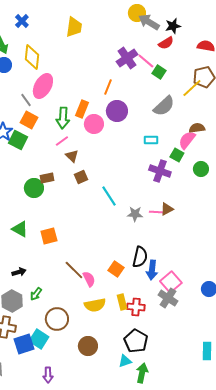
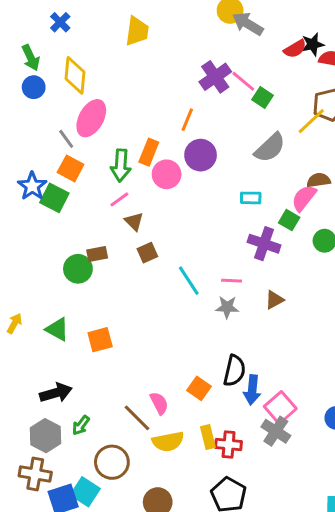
black star: (173, 26) -> (313, 44), moved
red semicircle: (166, 43) -> (295, 49), moved
pink line: (156, 212) -> (232, 281), moved
brown line: (74, 270) -> (137, 418), moved
black arrow: (19, 272) -> (56, 393), size x1.5

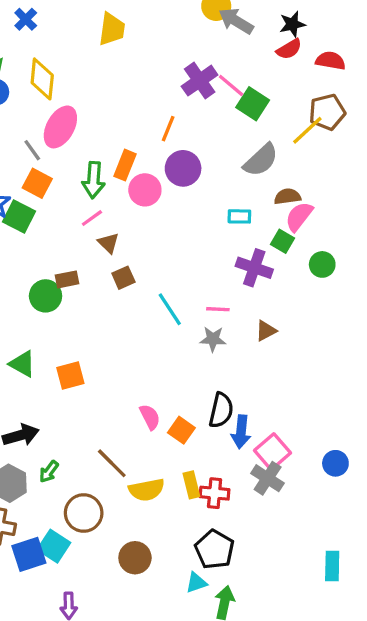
black star: (313, 44) -> (292, 24), moved
green square: (263, 98) -> (253, 104), size x1.4
brown semicircle: (319, 180) -> (287, 197), moved
pink semicircle: (159, 403) -> (150, 417), moved

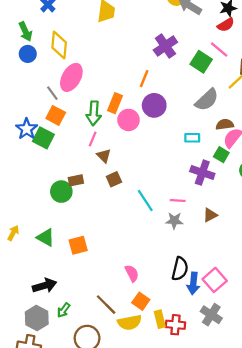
pink line: (231, 86) -> (219, 49), moved
pink line: (92, 218) -> (93, 139), turned -32
orange square: (181, 430) -> (141, 301), moved
pink square: (273, 452) -> (215, 280), moved

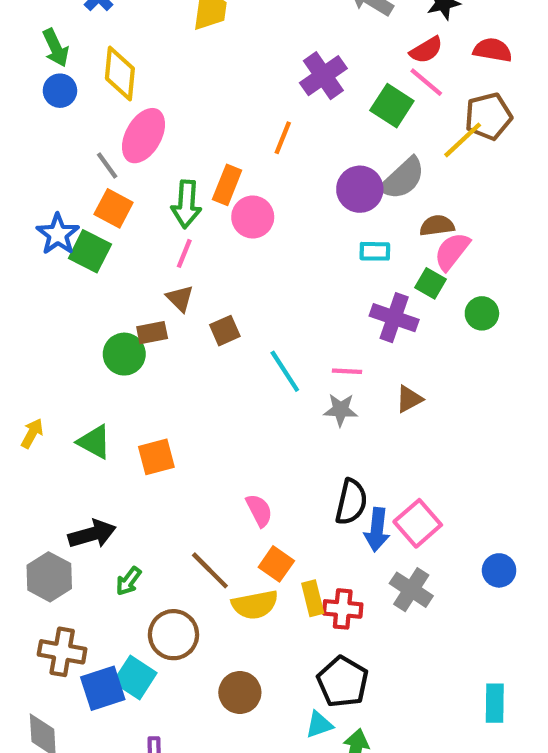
red semicircle: (226, 25) -> (426, 50), moved
purple circle: (154, 105) -> (360, 189), moved
brown triangle: (104, 156) -> (180, 298), moved
gray hexagon: (37, 318) -> (49, 577), moved

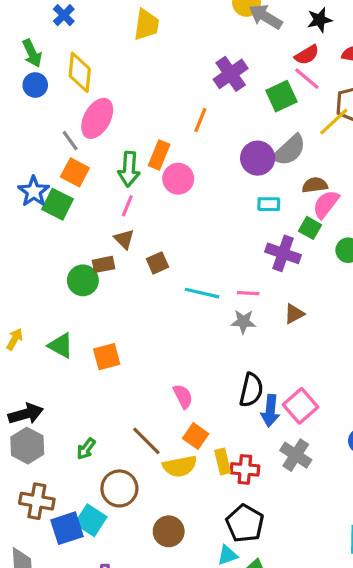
green square: (392, 106) -> (281, 96), turned 32
cyan line: (285, 371) -> (202, 293), turned -44
black arrow: (92, 534) -> (26, 414), moved

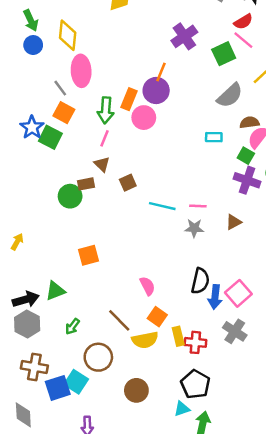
pink ellipse: (97, 118) -> (81, 71), turned -32
purple circle: (258, 158) -> (156, 90), moved
purple cross: (283, 253) -> (247, 180), moved
green triangle: (61, 346) -> (55, 291), moved, turned -50

